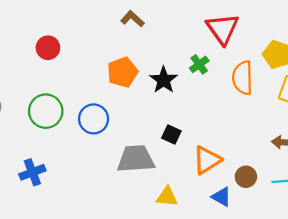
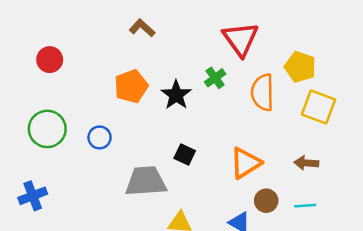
blue circle: (94, 119) -> (100, 137), size x0.7
orange triangle: (207, 160) -> (245, 163), moved

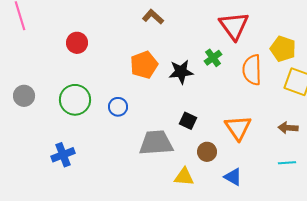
black star: (176, 95) -> (181, 72), turned 30
orange triangle: (245, 163) -> (238, 128), turned -32
brown circle: (266, 201) -> (207, 152), moved

